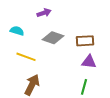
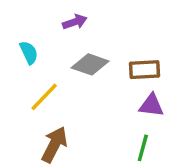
cyan semicircle: (17, 31) -> (29, 53), turned 48
yellow line: (26, 57) -> (44, 97), turned -66

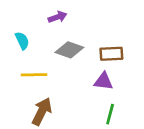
yellow line: (44, 97) -> (34, 75), turned 45
purple triangle: (151, 105) -> (103, 81), moved

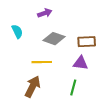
yellow line: (34, 75) -> (42, 62), moved
green line: (110, 114) -> (73, 88), moved

